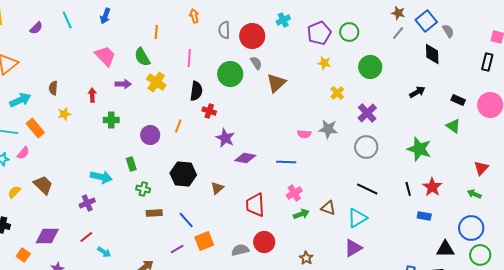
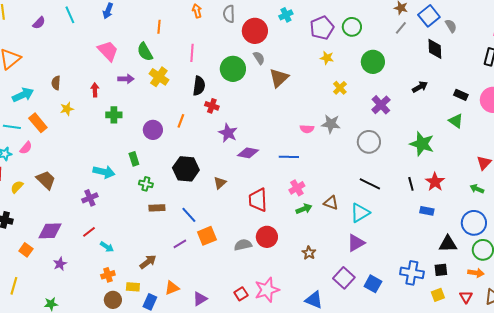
gray semicircle: (224, 30) -> (229, 14), moved
purple cross: (367, 113) -> (381, 105), moved

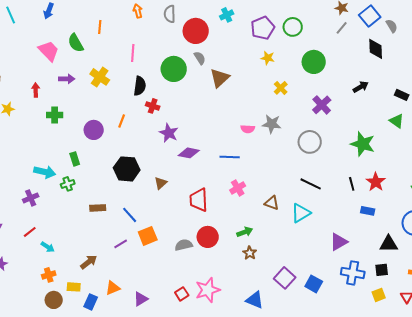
green semicircle: (145, 52) -> (76, 43), moved
green cross: (146, 184) -> (68, 184), moved, turned -32
green arrow: (304, 209) -> (245, 232), moved
purple triangle: (356, 243) -> (339, 242), moved

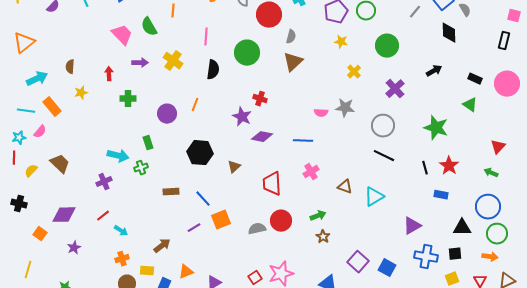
gray semicircle: (200, 58) -> (291, 37), moved, turned 48
red cross: (153, 106) -> (260, 99), moved
black line: (311, 184) -> (384, 156), moved

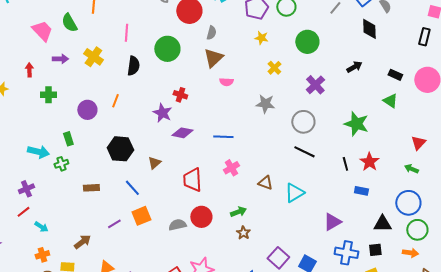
pink semicircle: (321, 113) -> (226, 82), moved
purple cross: (104, 182) -> (26, 189), moved
blue line: (203, 199) -> (132, 188), moved

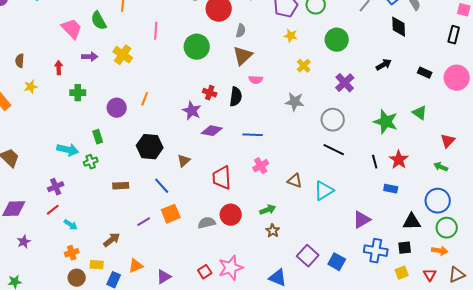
black semicircle: (133, 66) -> (236, 97), moved
green triangle: (390, 101) -> (420, 113), moved

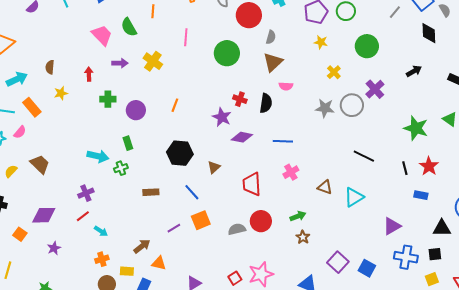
purple circle: (117, 108) -> (136, 110), moved
gray circle: (333, 120) -> (352, 105), moved
orange triangle: (136, 266) -> (159, 263), moved, turned 35

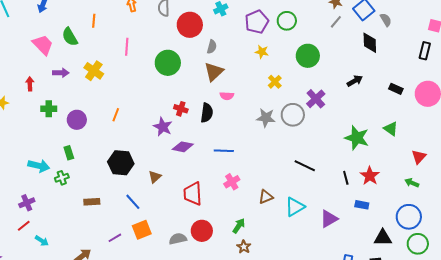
brown triangle: (325, 187) -> (266, 197), turned -42
green arrow: (298, 216) -> (239, 226), turned -35
purple triangle: (392, 226) -> (329, 219), moved

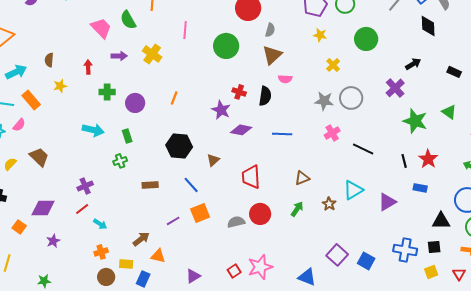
purple cross: (316, 99) -> (395, 88), moved
cyan arrow: (39, 166) -> (93, 130), moved
pink cross: (232, 182) -> (332, 133), moved
brown triangle: (266, 197) -> (302, 178), moved
brown star: (244, 247) -> (329, 204), moved

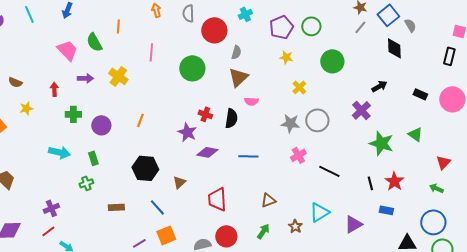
brown semicircle: (49, 60) -> (15, 82), turned -72

